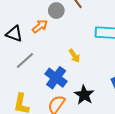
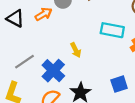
gray line: (25, 60) -> (25, 62), moved

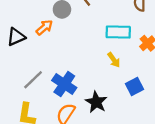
black triangle: (15, 18) -> (16, 37), turned -42
yellow arrow: (76, 50) -> (114, 60), moved

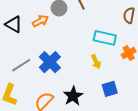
black triangle: (16, 37) -> (14, 24), turned 42
blue cross: (64, 84) -> (50, 62), moved

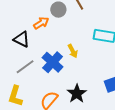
black triangle: (14, 24) -> (22, 39), moved
yellow arrow: (96, 62) -> (73, 51), moved

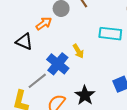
gray line: (25, 67) -> (37, 81), moved

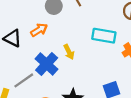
orange arrow: (44, 24) -> (39, 30), moved

